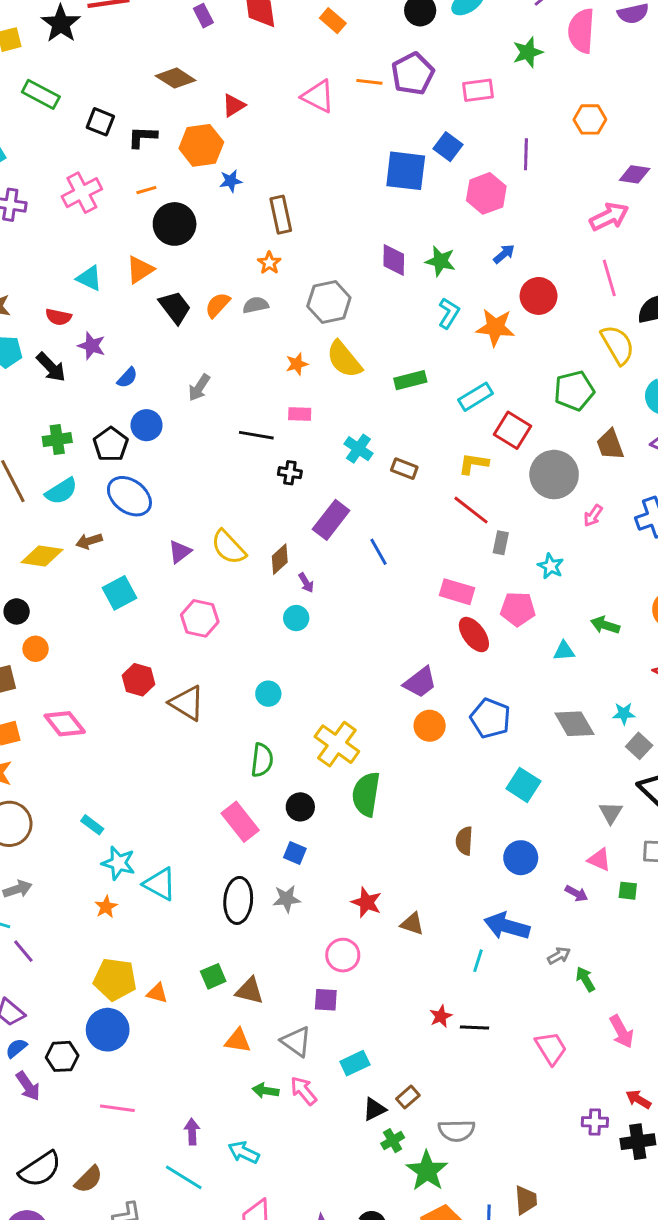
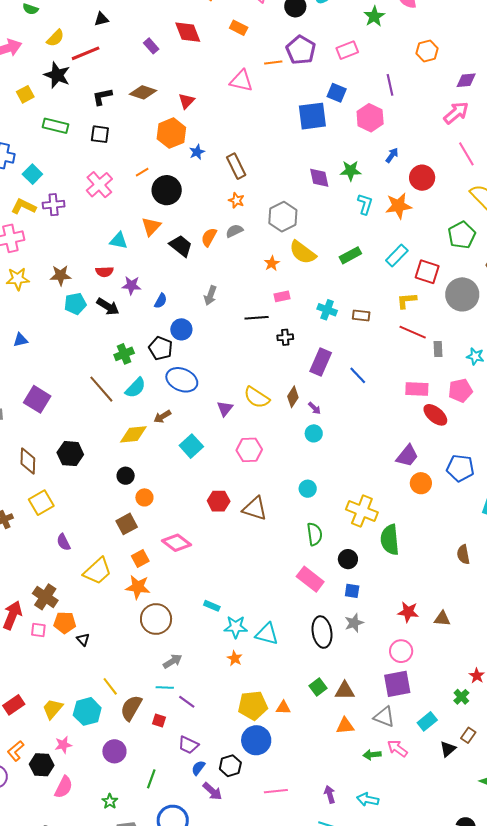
black L-shape: (142, 137) -> (102, 97), moved
purple square: (326, 1000) -> (397, 684), size x1.6
green cross: (393, 1141) -> (461, 697), moved

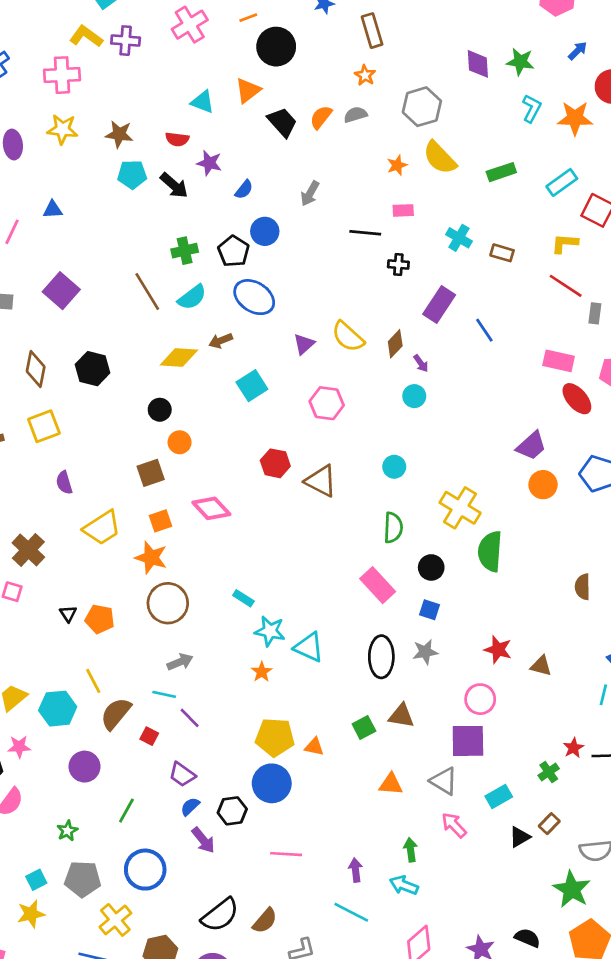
orange pentagon: (65, 623) -> (100, 619), moved
brown triangle: (345, 691) -> (401, 716), moved
green arrow: (372, 755) -> (411, 850), moved, turned 78

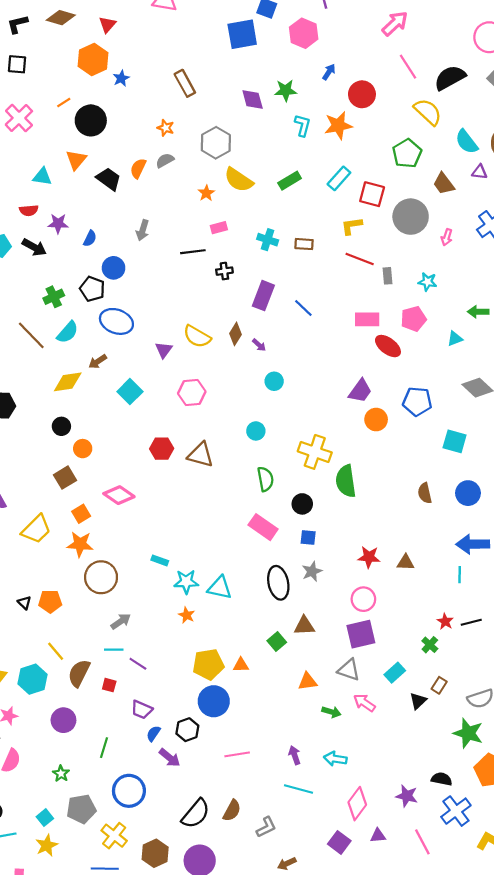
brown rectangle: (372, 31) -> (185, 83), moved
cyan circle: (414, 396) -> (274, 381), moved
green arrow: (411, 850) -> (331, 712), moved, turned 126

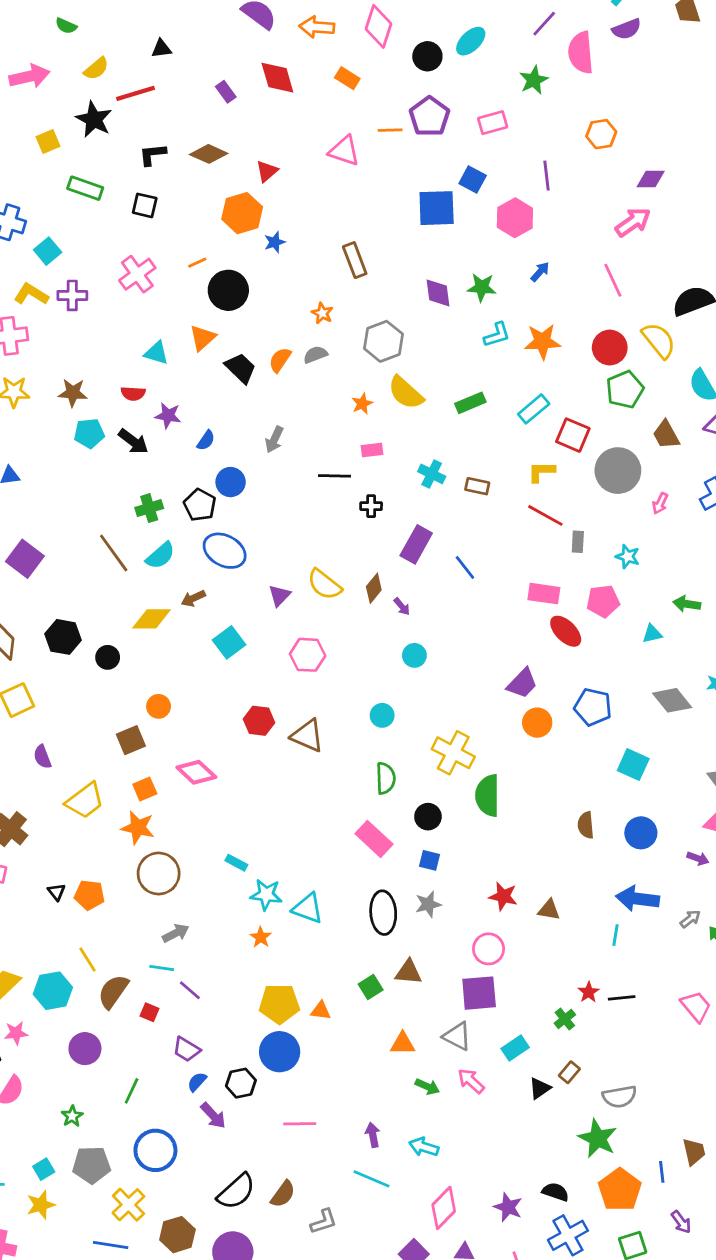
pink line: (408, 67) -> (613, 280), moved
red circle: (362, 94) -> (610, 348), moved
cyan L-shape: (303, 125) -> (497, 335), turned 50
black circle: (61, 426) -> (108, 657), moved

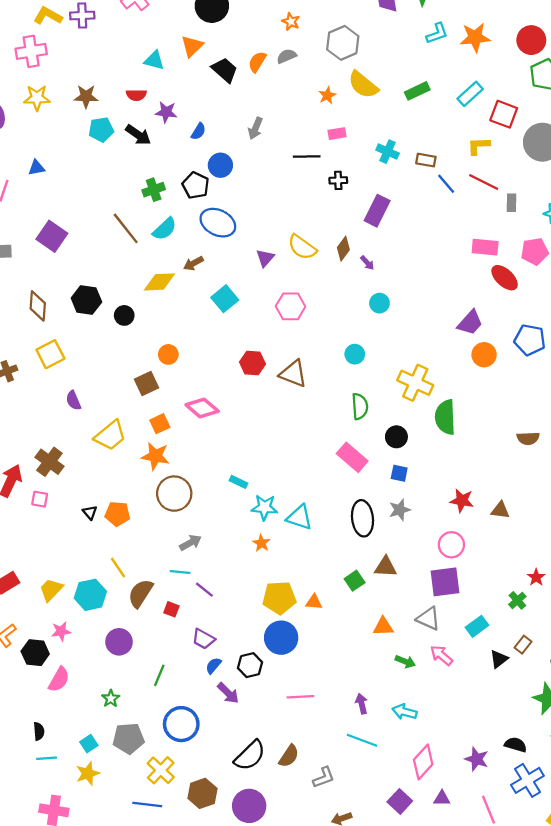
blue line: (465, 567) -> (446, 184), moved
brown semicircle: (586, 825) -> (528, 438), turned -85

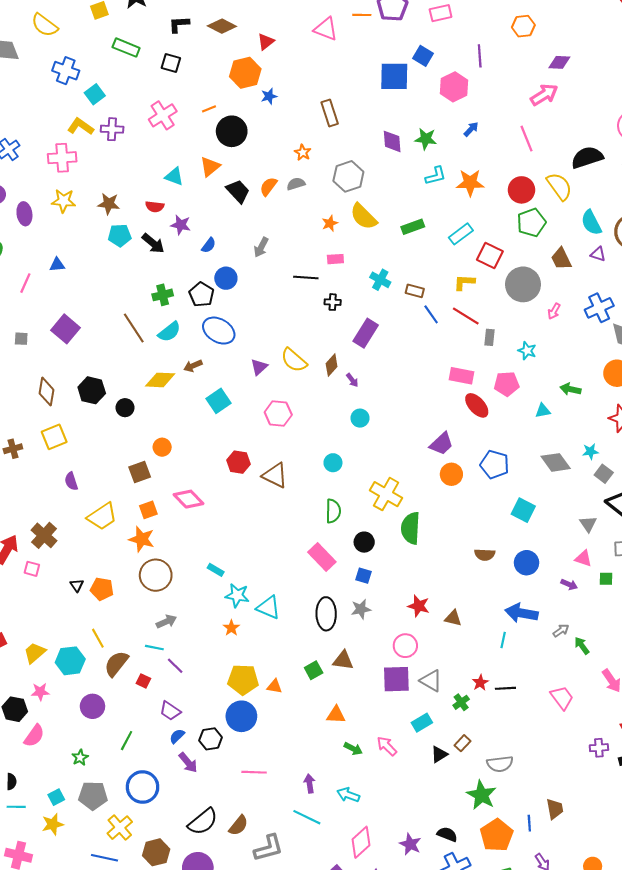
gray triangle: (428, 619) -> (431, 681), moved
gray L-shape: (324, 777) -> (269, 848), size x1.4

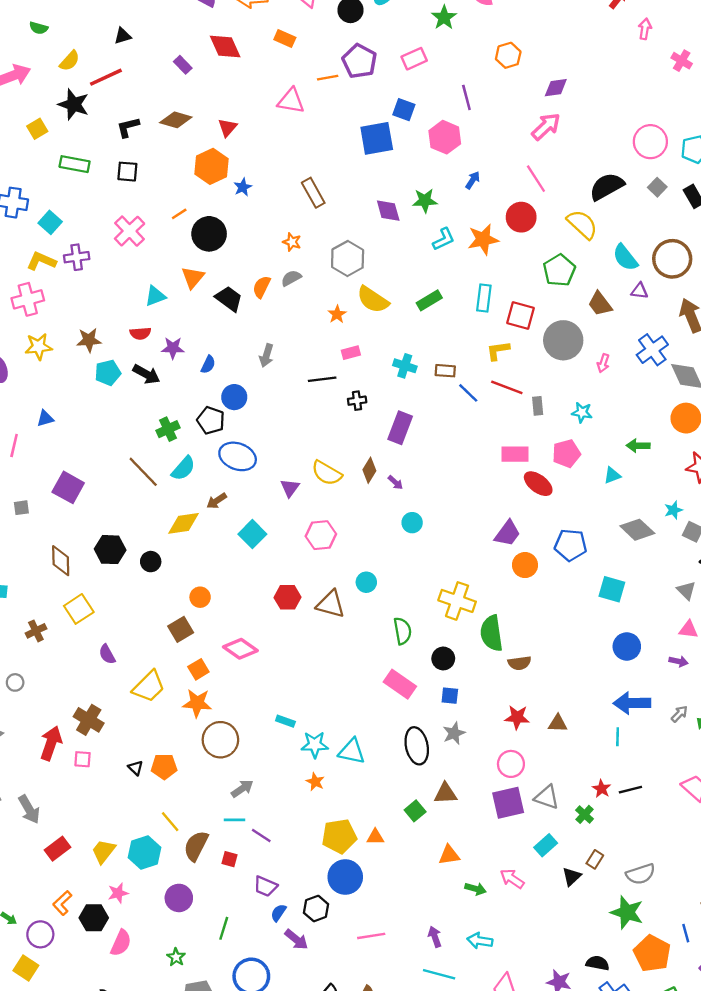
cyan triangle: (174, 176) -> (155, 296), turned -30
red circle: (521, 190) -> (521, 217), moved
cyan rectangle: (461, 234) -> (484, 298), turned -35
cyan circle: (333, 463) -> (366, 582), moved
brown semicircle: (485, 555) -> (520, 663), moved

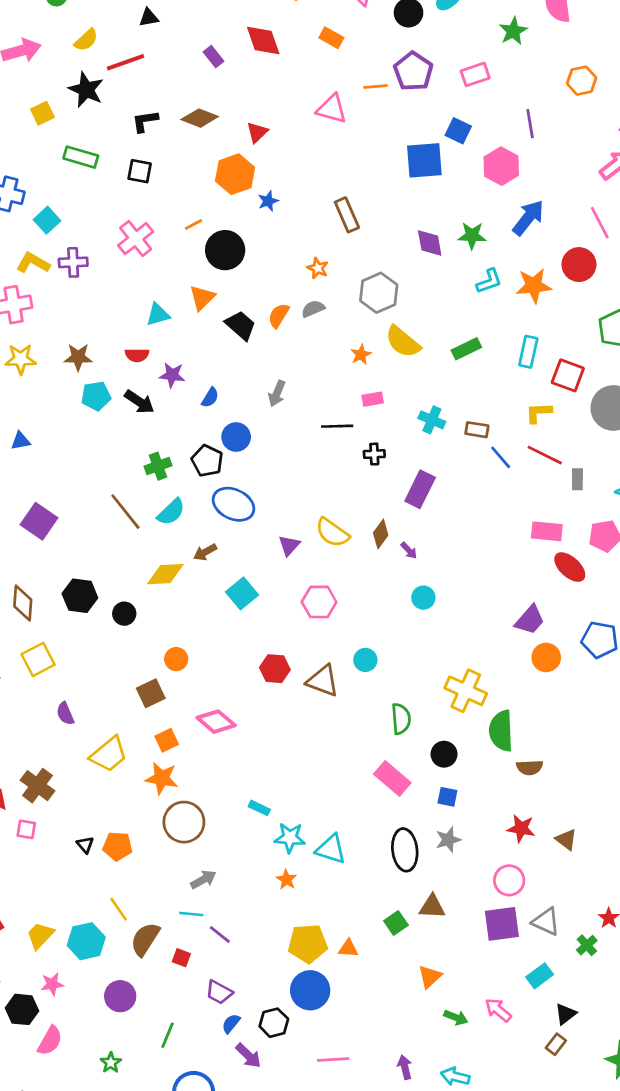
blue arrow: (473, 180) -> (528, 218), size x1.8
brown triangle: (558, 723) -> (566, 840), turned 30
orange triangle: (449, 855) -> (430, 977), turned -40
brown rectangle: (595, 859) -> (556, 1044), moved

